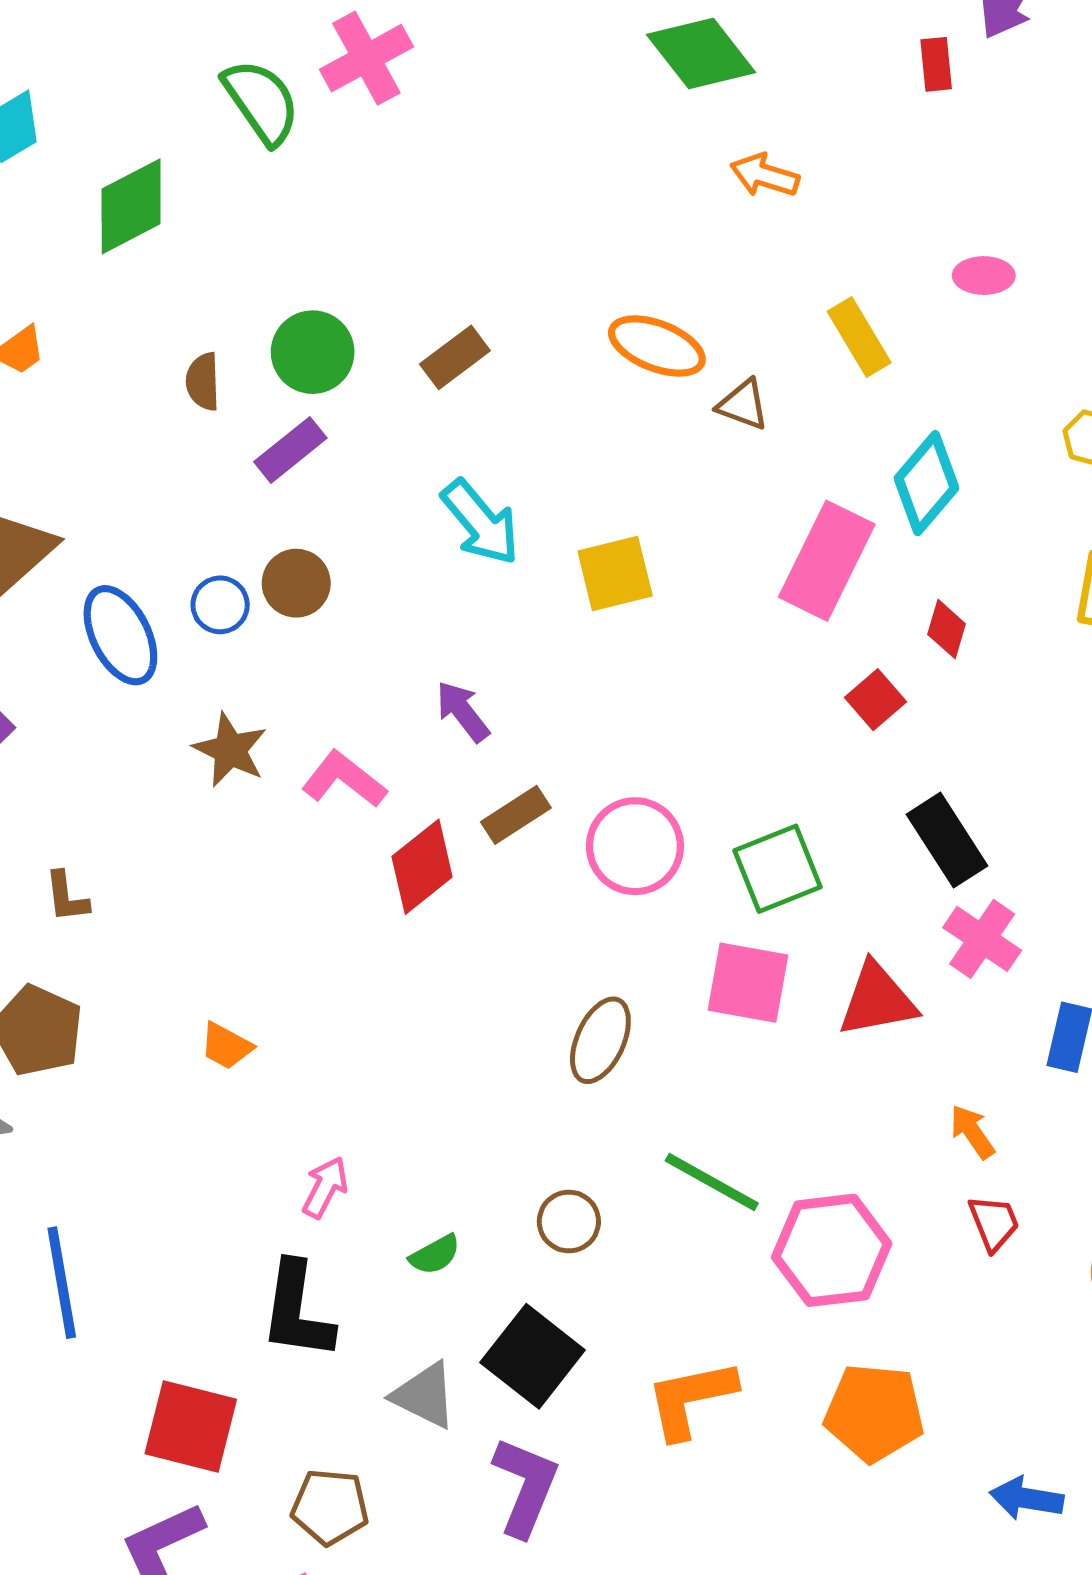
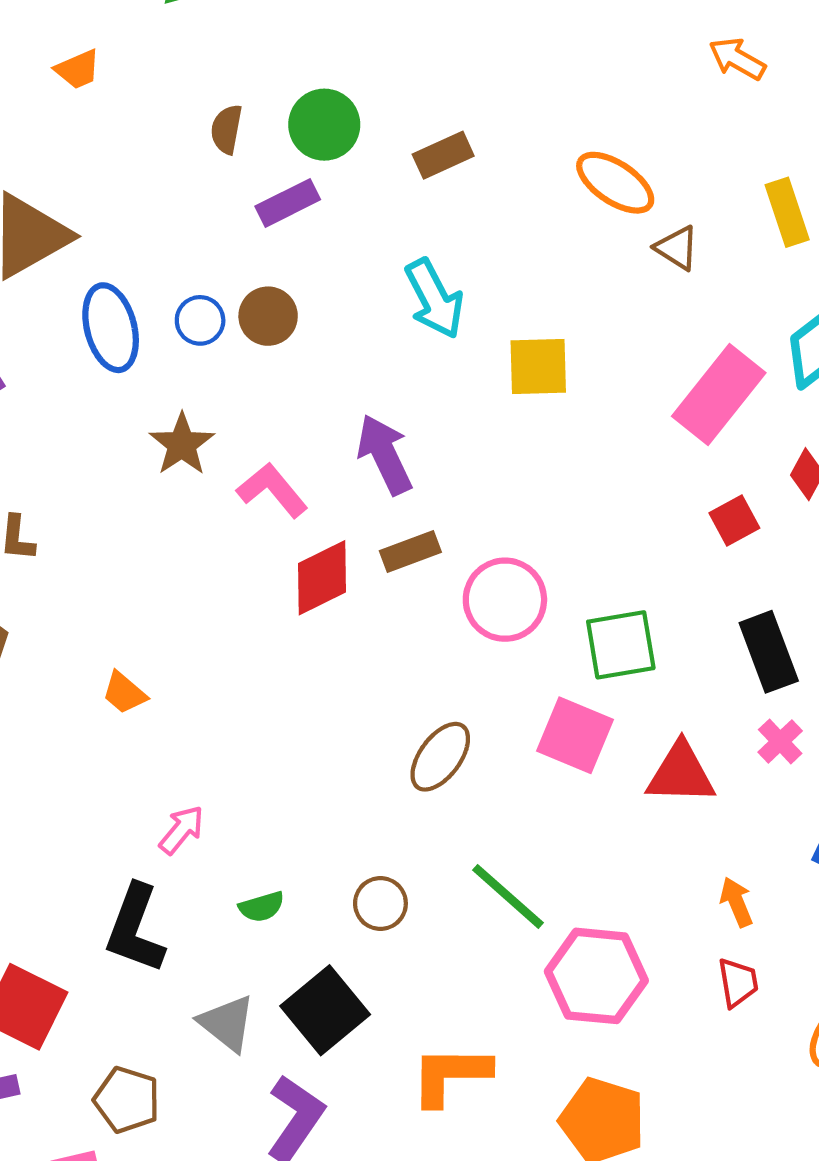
purple arrow: (463, 711) -> (385, 455), size x1.4
pink cross: (982, 939) -> (780, 741), size x0.7

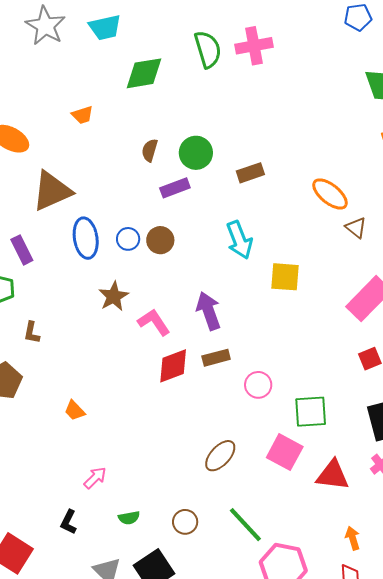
pink circle: (505, 600) -> (258, 385), size x0.7
black L-shape: (135, 929) -> (69, 522), size x0.6

